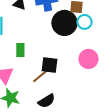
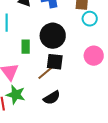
black circle: (64, 23) -> (53, 36), moved

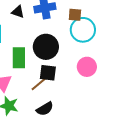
cyan circle: (90, 19) -> (83, 30), size x1.6
green rectangle: (26, 47) -> (19, 58), size x1.5

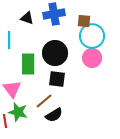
pink circle: (87, 67) -> (92, 58), moved
brown line: (39, 84) -> (44, 101), moved

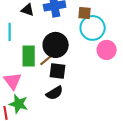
pink circle: (92, 58) -> (107, 50), moved
brown line: (44, 101) -> (48, 59), moved
black semicircle: (54, 115) -> (55, 93), moved

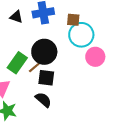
green rectangle: (29, 56) -> (17, 63), turned 35
black semicircle: (55, 93) -> (43, 100), turned -108

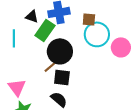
pink circle: (95, 57) -> (121, 47), moved
green rectangle: (17, 63) -> (45, 30), moved

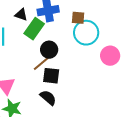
pink circle: (121, 47) -> (110, 56), moved
black circle: (60, 51) -> (49, 50), size x0.7

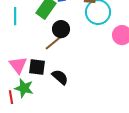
black square: (51, 76) -> (37, 67), moved

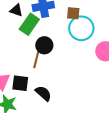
brown line: (53, 43) -> (36, 59), turned -36

